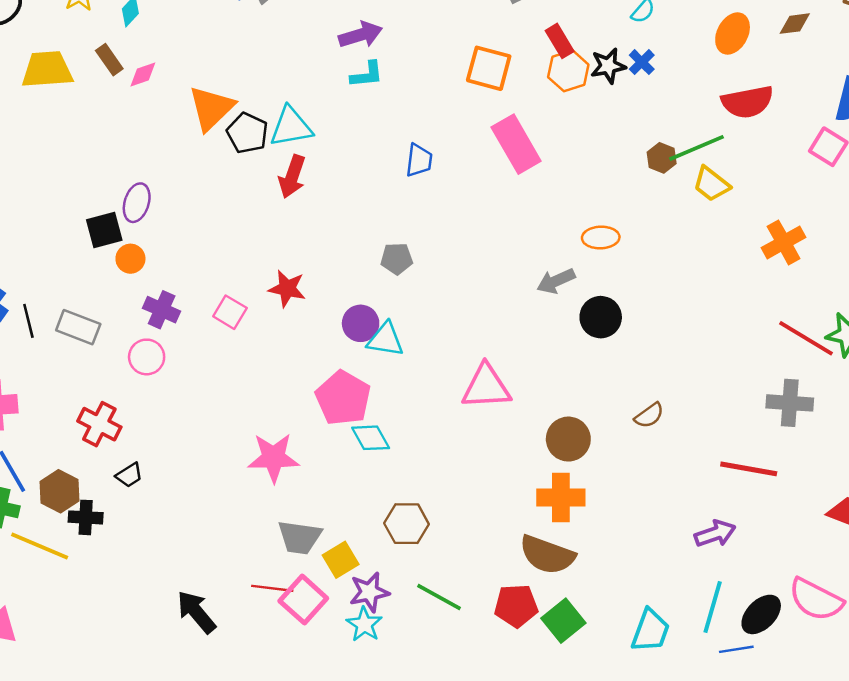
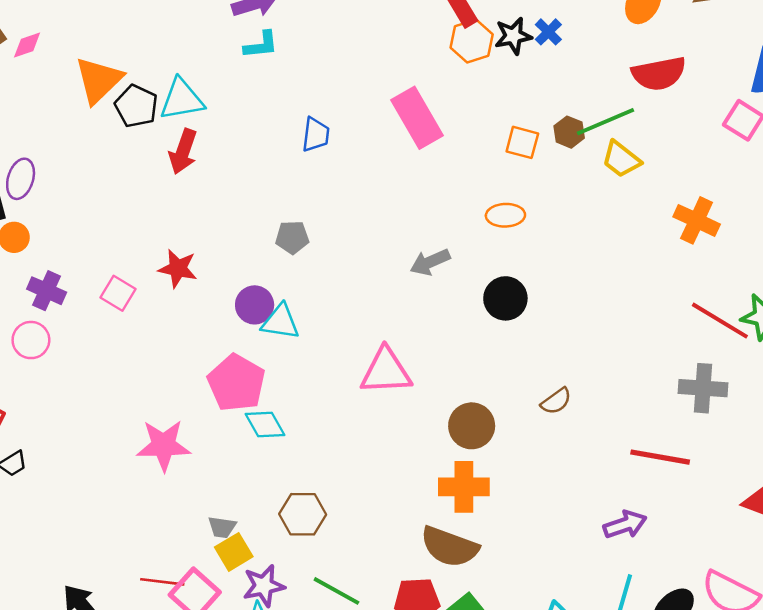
orange square: (489, 68) -> (522, 142), moved, size x0.7
orange cross: (784, 242) -> (697, 220), turned -36
gray arrow: (556, 281) -> (430, 262), moved
gray trapezoid: (300, 537) -> (222, 527), moved, size x0.6

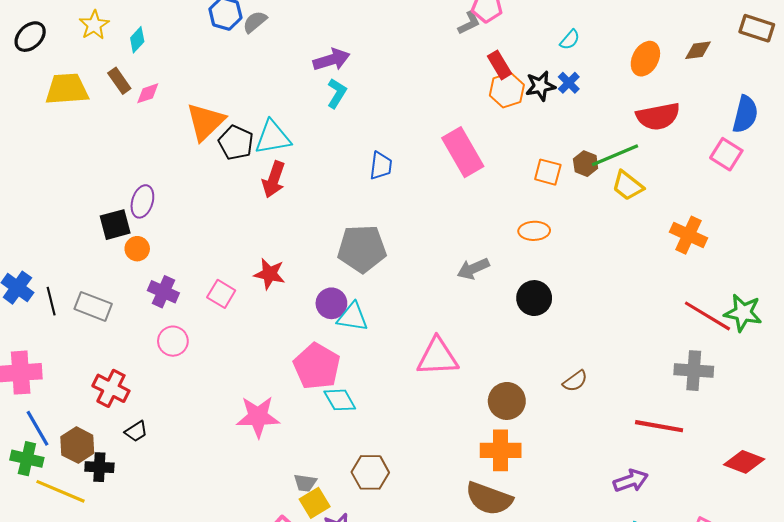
cyan L-shape: (261, 45) -> (337, 93), turned -52
gray pentagon: (292, 237) -> (362, 249), size x1.8
pink circle: (31, 340) -> (173, 341), moved

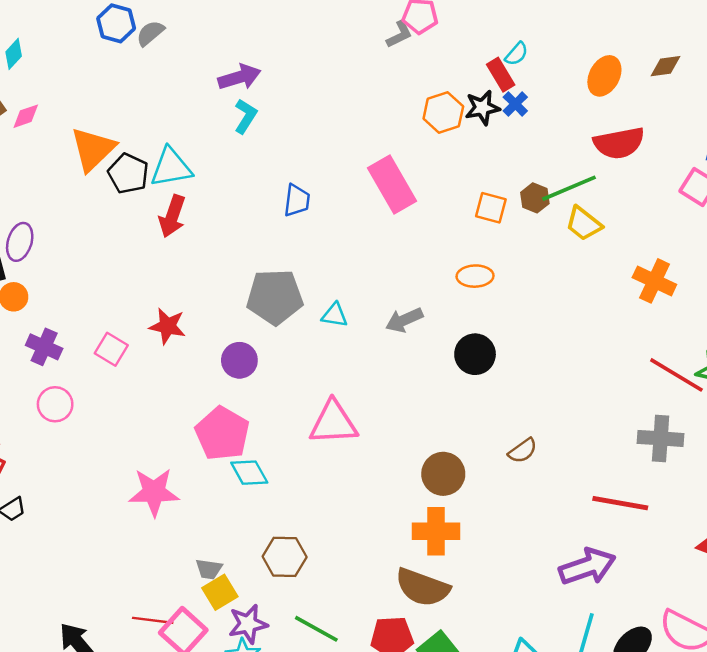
red rectangle: (499, 65) -> (501, 75), moved
cyan triangle: (352, 317) -> (335, 315), moved, size x0.7
pink triangle: (438, 357) -> (333, 423), moved
purple arrow: (631, 481) -> (587, 567), size x1.4

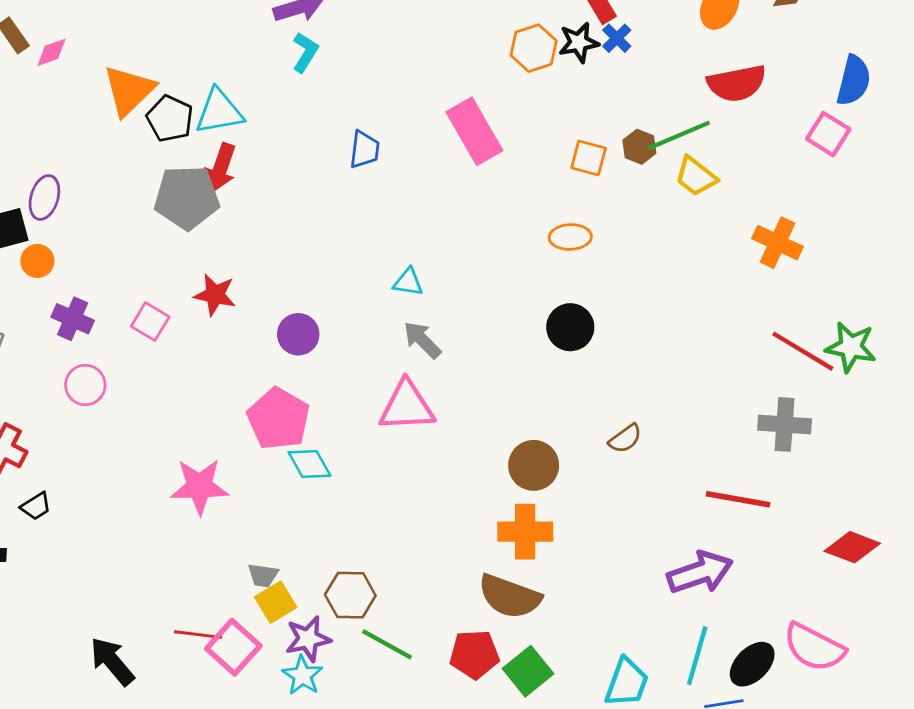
gray pentagon: (275, 297) -> (187, 198), moved
gray arrow: (404, 320) -> (422, 340), moved, turned 69
brown hexagon: (285, 557) -> (350, 595), moved

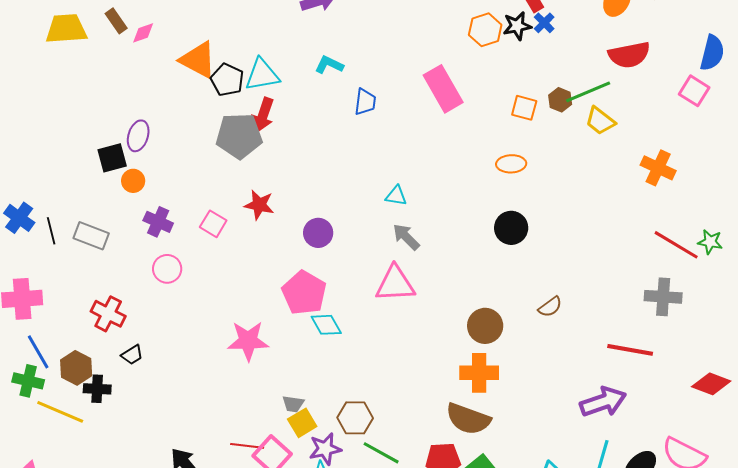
cyan L-shape: (305, 52) -> (329, 65), moved, turned -96
orange triangle: (129, 90) -> (198, 60), turned -48
green star: (851, 347) -> (710, 242), size x0.7

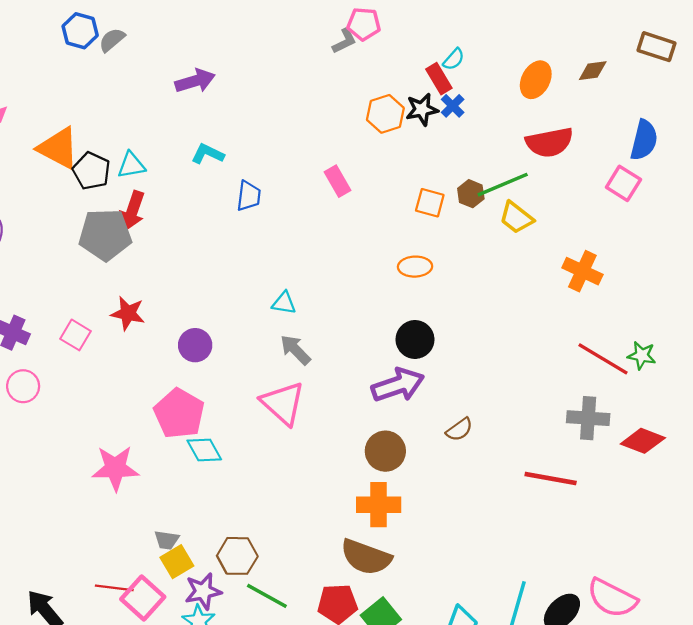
cyan triangle: (262, 75) -> (131, 165), size x0.7
pink rectangle: (443, 89) -> (338, 181), size x0.6
pink triangle: (395, 284) -> (283, 403), turned 45
red diamond: (711, 384) -> (643, 441), moved
purple arrow: (603, 402) -> (398, 385), moved

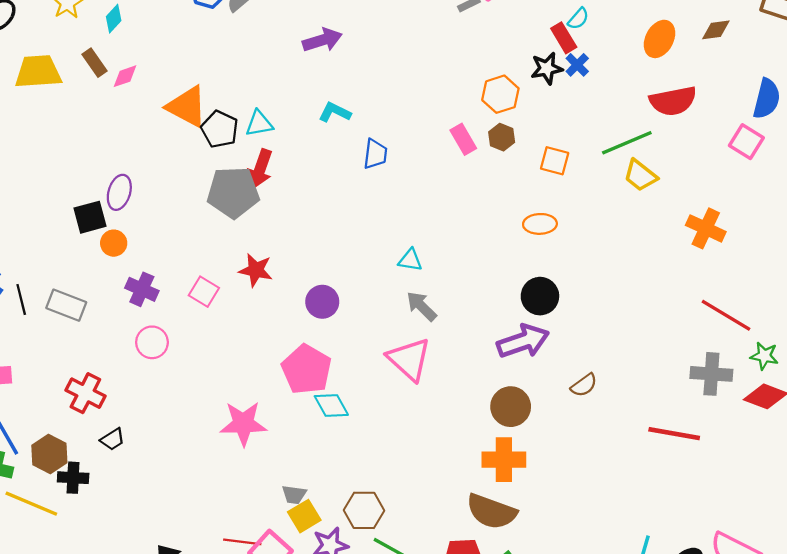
orange hexagon: (385, 114) -> (500, 94), moved
brown hexagon: (471, 194) -> (502, 137), moved
green star: (642, 355) -> (764, 356), moved

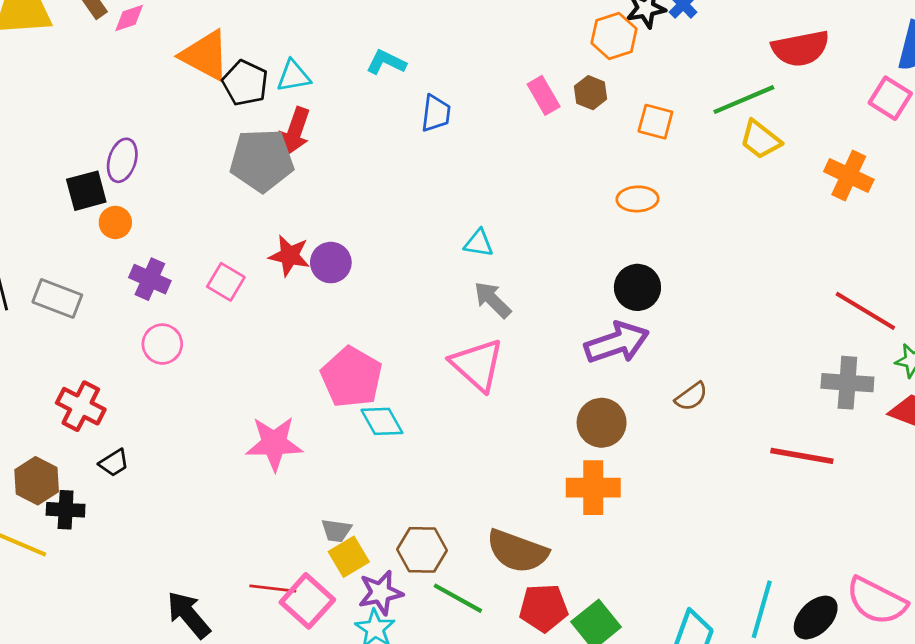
orange hexagon: (500, 94) -> (614, 36), moved
orange cross: (706, 228) -> (849, 175), moved
purple circle: (322, 302) -> (331, 263), moved
brown semicircle: (491, 512) -> (517, 551), moved

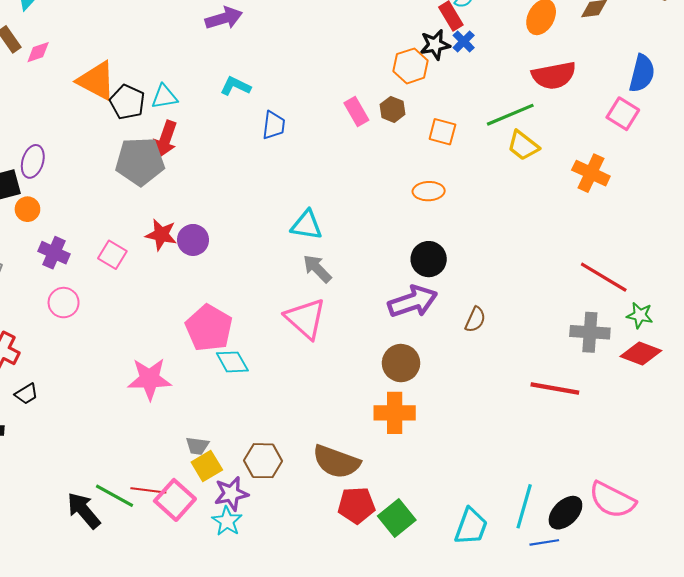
cyan triangle: (479, 243) -> (307, 225), size x1.4
brown semicircle: (691, 397) -> (475, 320), moved, turned -30
green line: (458, 598) -> (114, 496), moved

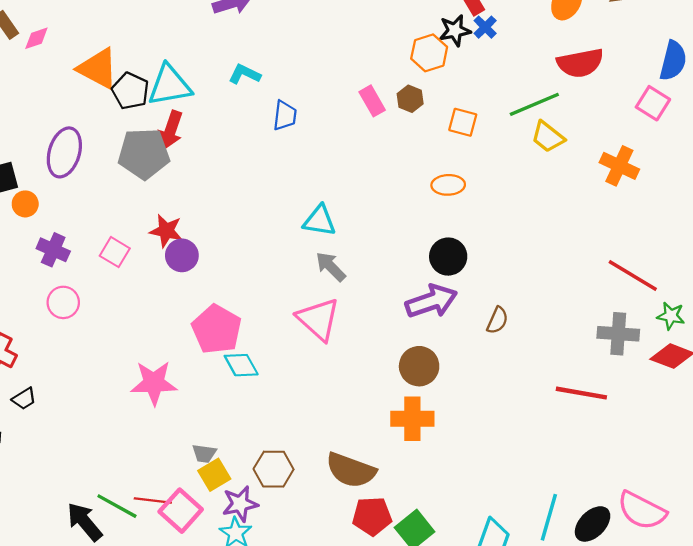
cyan triangle: (164, 97) -> (170, 85), size x1.6
purple ellipse: (33, 161) -> (64, 152), moved, size x1.4
purple circle: (193, 240) -> (182, 255), moved

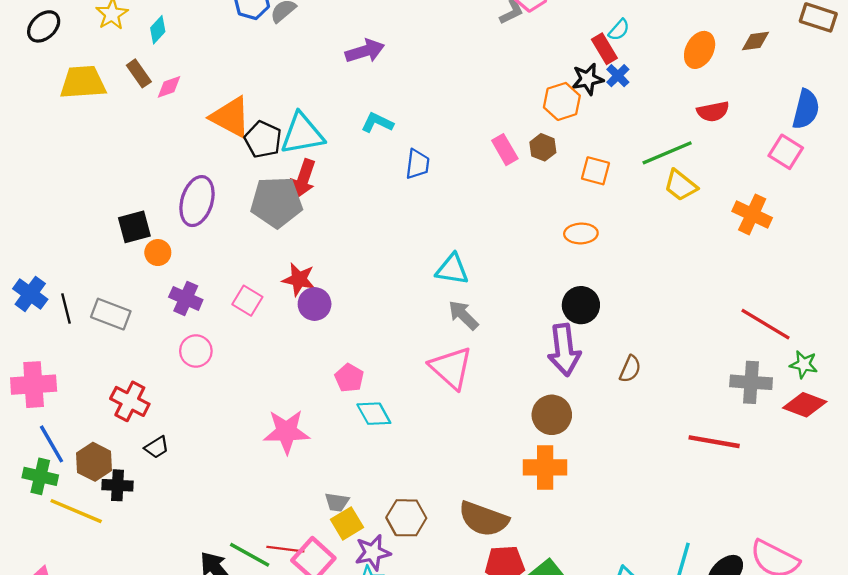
red semicircle: (580, 63) -> (713, 111), size x0.7
purple arrow: (431, 301) -> (564, 350), turned 102
pink pentagon: (217, 329) -> (349, 378), size x0.6

